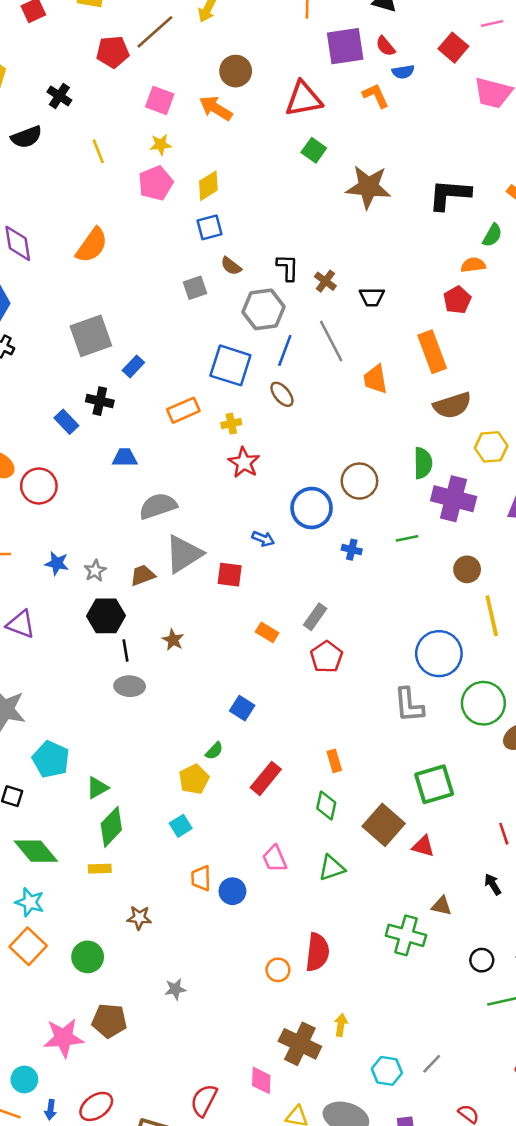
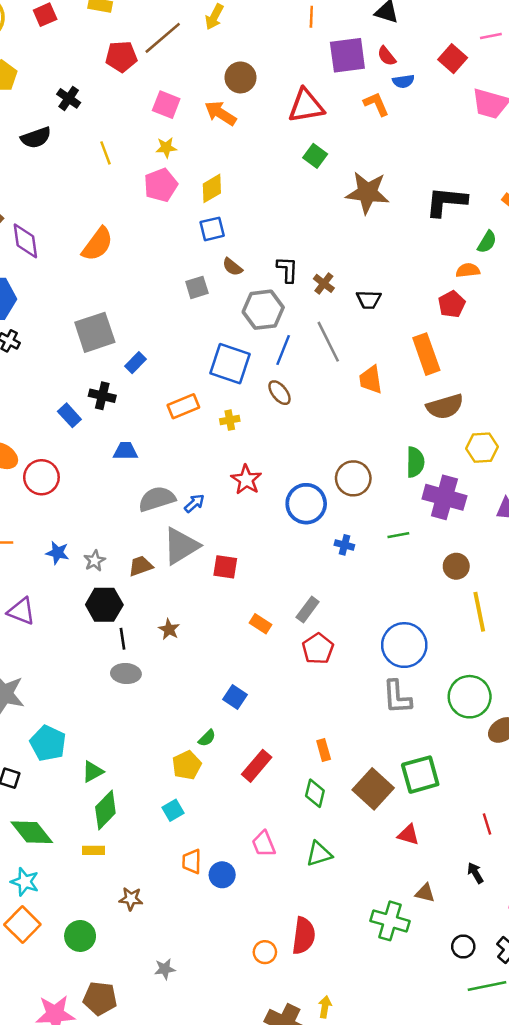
red star: (244, 463) -> (246, 480), moved
blue arrow: (263, 539) -> (194, 503), moved, turned -65
blue circle: (439, 654) -> (404, 645), moved
brown square: (384, 825) -> (373, 789), moved

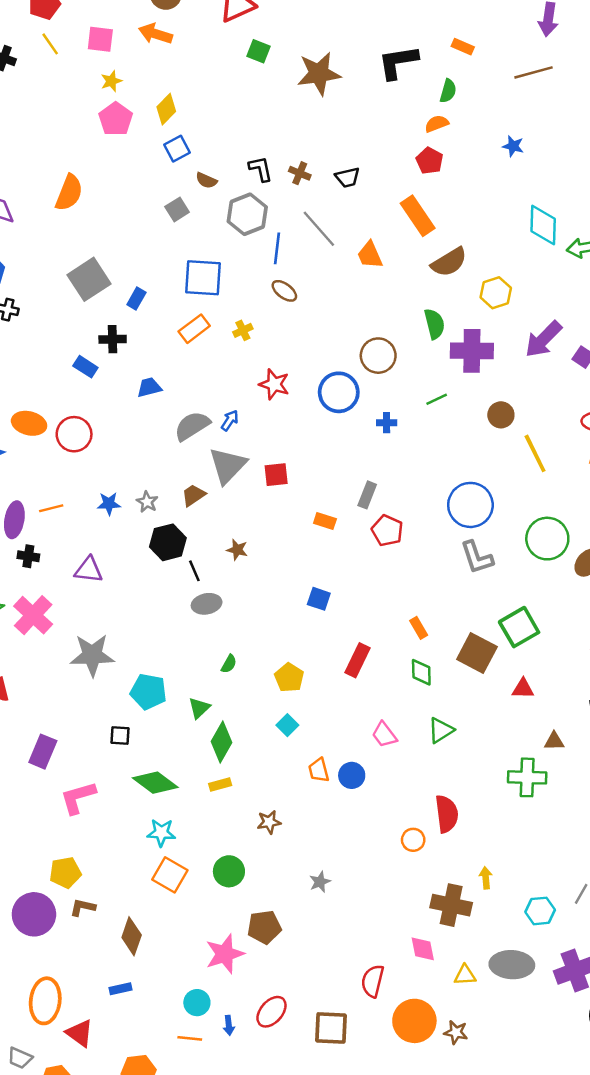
yellow line: (105, 153) -> (50, 44), moved
blue square: (230, 364) -> (203, 278), moved
green semicircle: (207, 738) -> (229, 664), moved

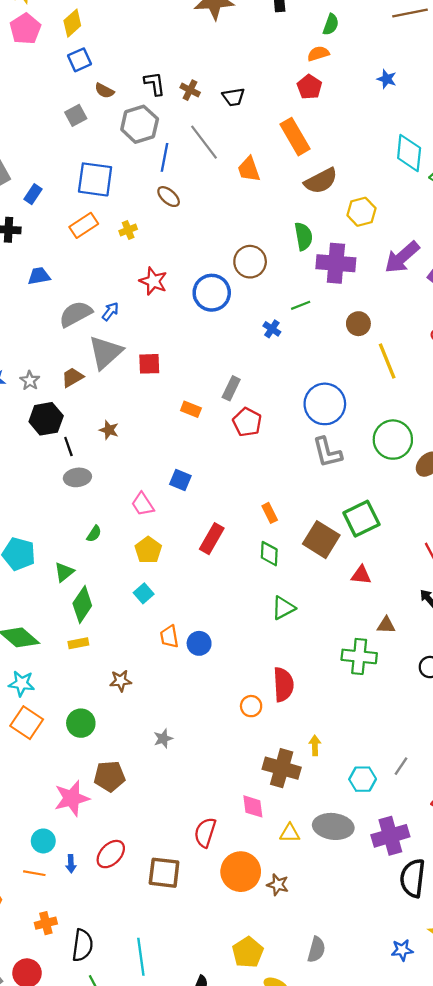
blue cross: (387, 423) -> (272, 329), moved, turned 30
pink trapezoid: (384, 735) -> (143, 504), moved

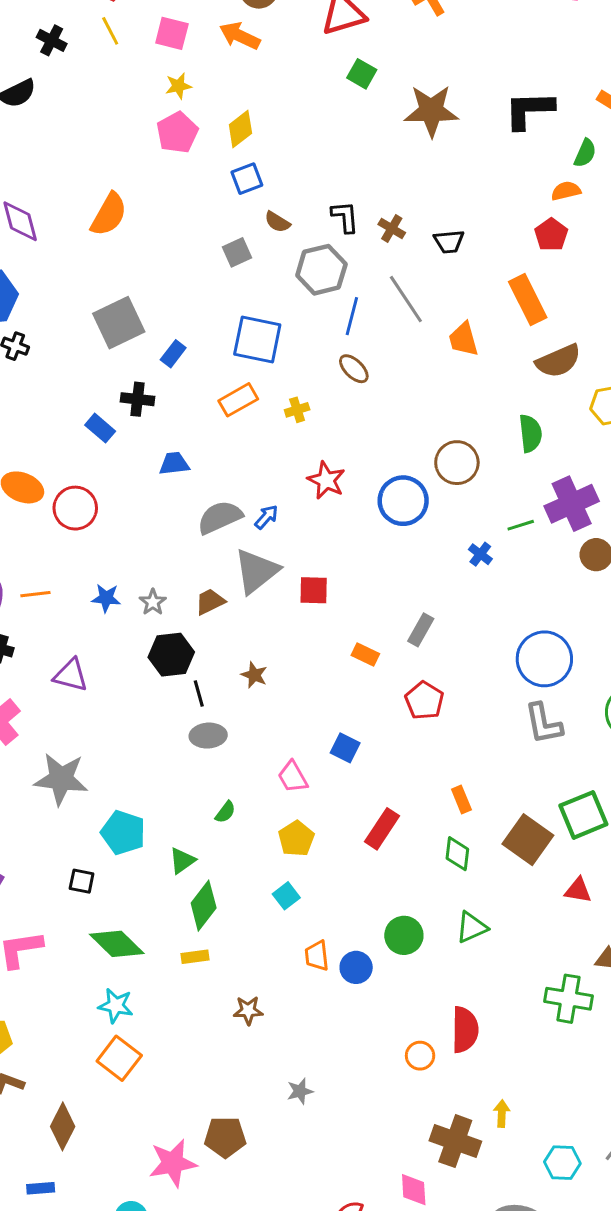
purple cross: (336, 263) -> (572, 504), moved, turned -33
red pentagon: (247, 422) -> (424, 701), moved
green circle: (81, 723) -> (404, 935), moved

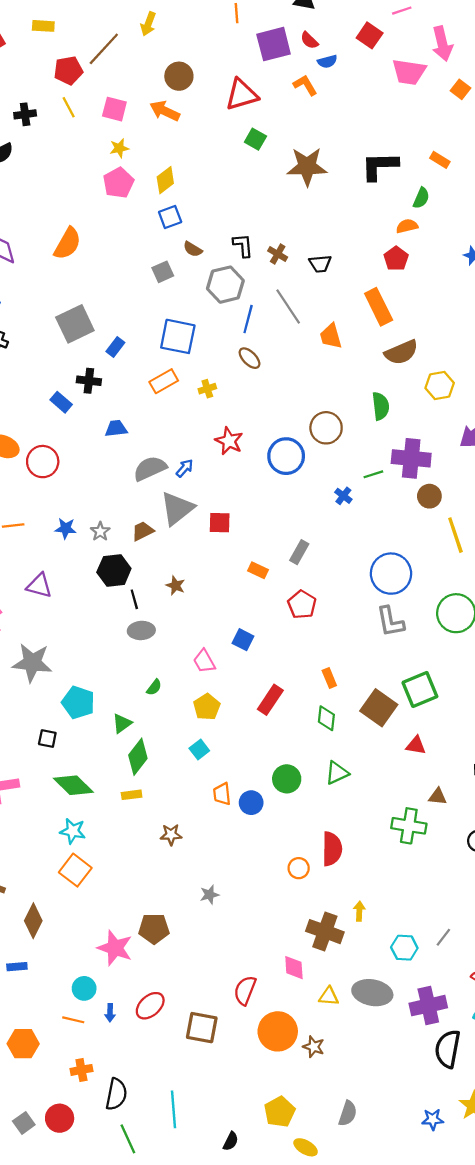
black cross: (52, 40) -> (25, 114), turned -35
purple cross: (572, 504) -> (411, 458), turned 30
pink star: (173, 1163) -> (115, 948), turned 30

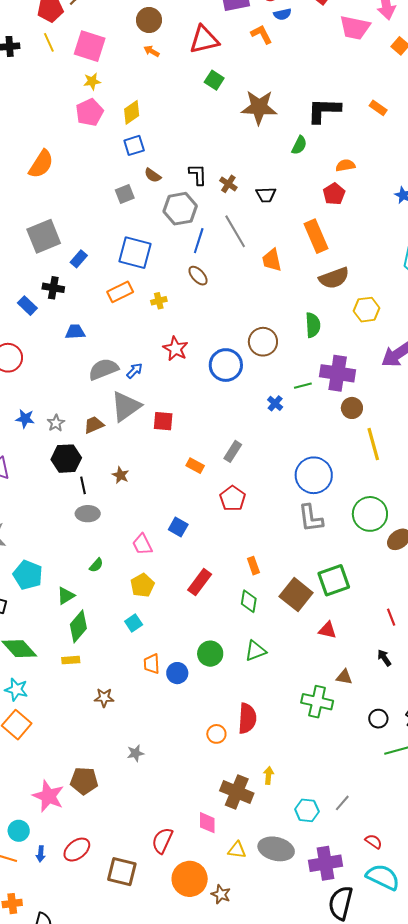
pink square: (114, 109) -> (90, 46), size x1.4
orange arrow: (165, 111) -> (152, 51), moved, size x0.6
green semicircle: (421, 198) -> (299, 145), moved

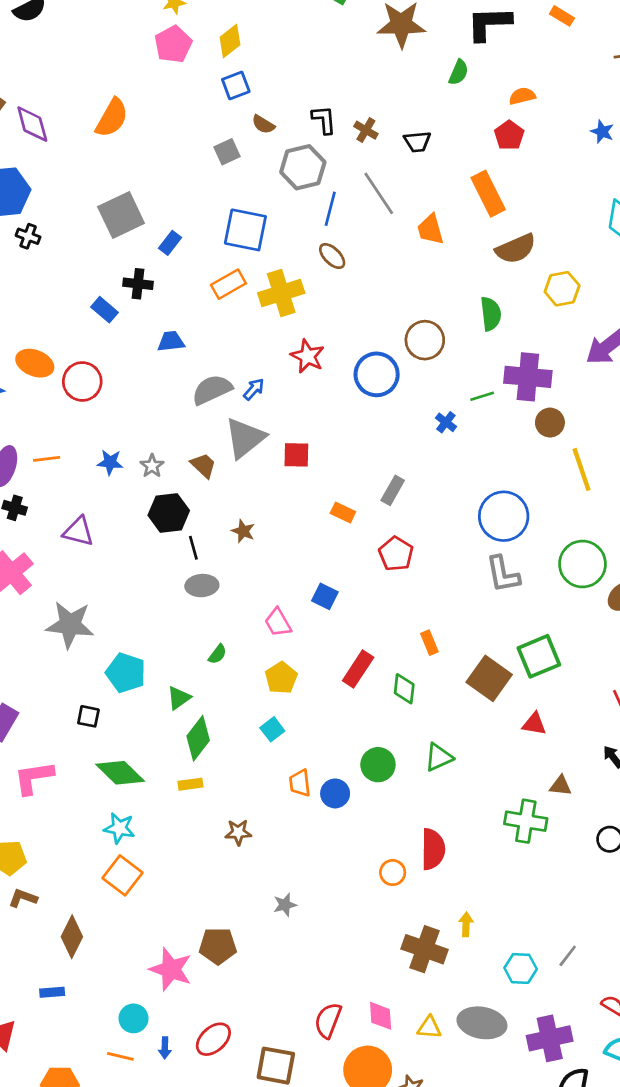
yellow cross: (159, 301) -> (281, 293), size x2.0
brown trapezoid: (94, 425) -> (203, 465), turned 70
green diamond: (249, 601) -> (404, 689), moved
pink diamond: (207, 823) -> (381, 1016), moved

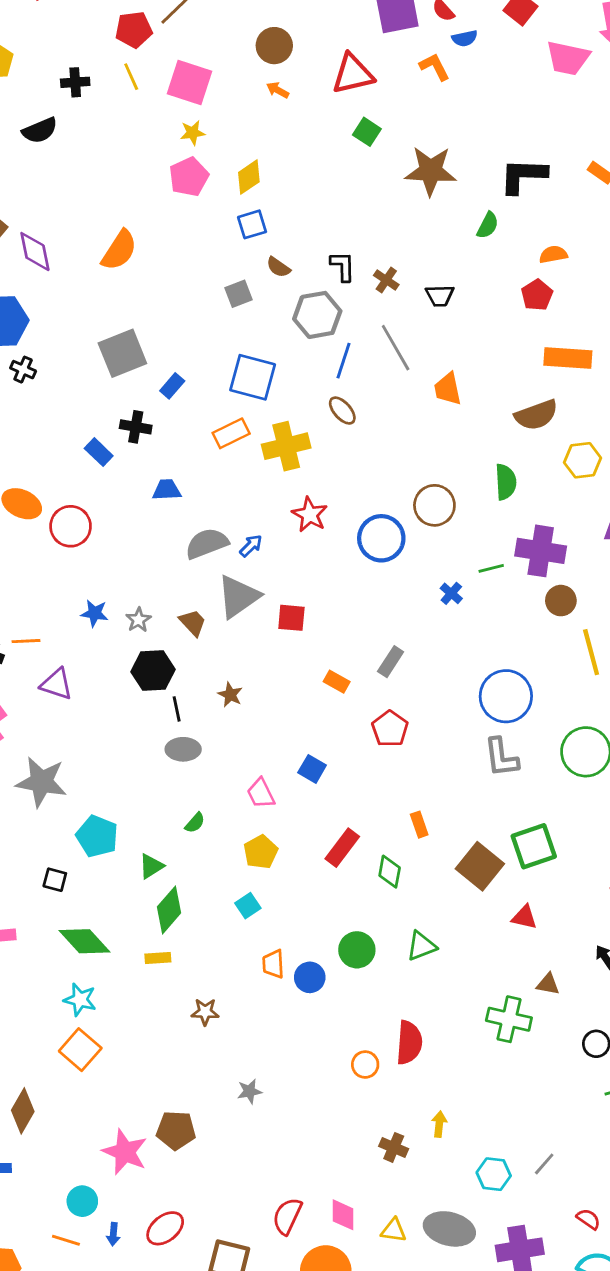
orange rectangle: (488, 194) -> (568, 358), moved, turned -63
orange line: (47, 459) -> (26, 641), moved
brown cross: (424, 949) -> (394, 1147), size x0.6

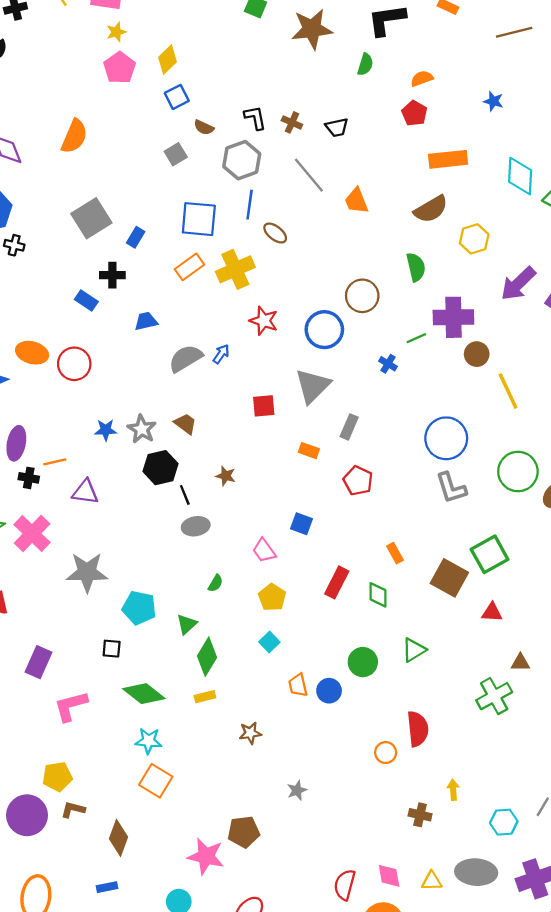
blue line: (343, 361) -> (250, 205), moved
gray triangle: (238, 596) -> (313, 386), moved
gray star: (138, 620) -> (142, 429), size x1.4
green cross: (509, 1019) -> (494, 696), turned -32

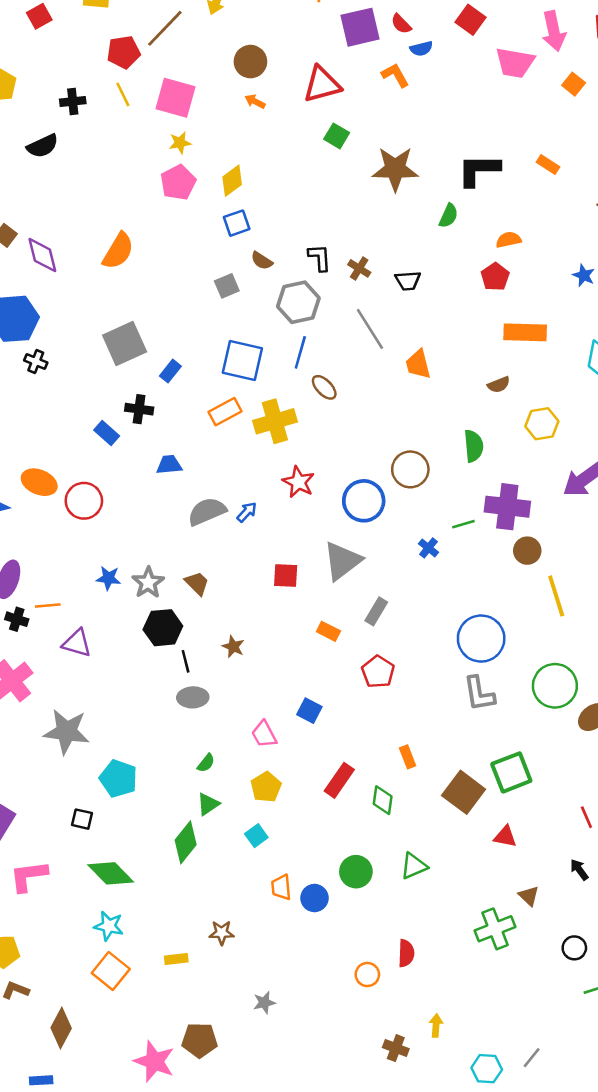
brown semicircle: (431, 209) -> (499, 385), size x0.6
green triangle: (187, 624) -> (208, 804), moved
brown triangle: (520, 663) -> (529, 896), turned 36
yellow rectangle: (205, 697) -> (176, 959), moved
red semicircle: (418, 729) -> (406, 953), size x0.7

